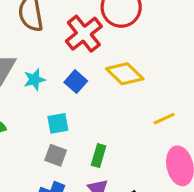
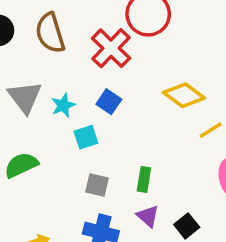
yellow diamond: (125, 74) -> (184, 95), moved
cyan square: (58, 123) -> (86, 137), moved

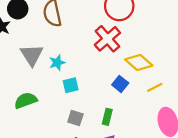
red cross: (111, 48) -> (107, 39), moved
blue square: (109, 102) -> (120, 84), moved

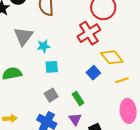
green rectangle: (107, 117) -> (78, 98), turned -56
gray square: (75, 118) -> (51, 95), turned 32

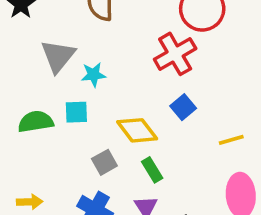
yellow diamond: (112, 57) -> (137, 130), moved
cyan square: (52, 67) -> (76, 112), moved
blue square: (93, 73) -> (183, 107), moved

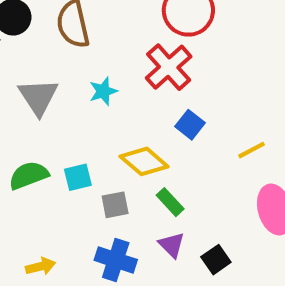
cyan star: (93, 75) -> (103, 91), moved
cyan square: (76, 112) -> (78, 177), moved
gray square: (104, 162) -> (115, 205), turned 30

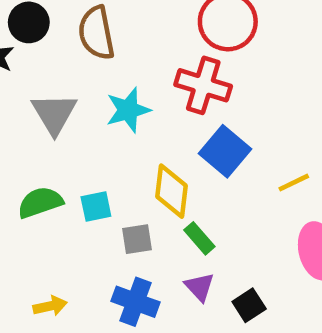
red cross: (169, 67) -> (203, 85), turned -33
cyan star: (103, 91) -> (128, 110), size x1.4
blue square: (190, 125) -> (225, 151), size x1.5
yellow diamond: (144, 161) -> (172, 191), turned 54

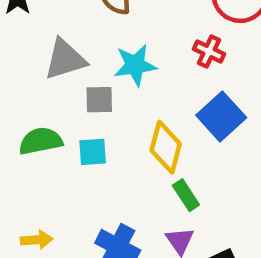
red cross: (203, 85) -> (209, 52), size x0.6
gray triangle: (54, 114) -> (65, 59), turned 36
gray square: (137, 239) -> (99, 100), moved

